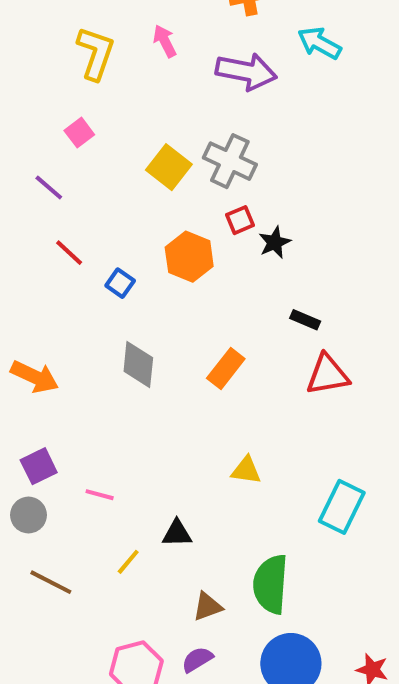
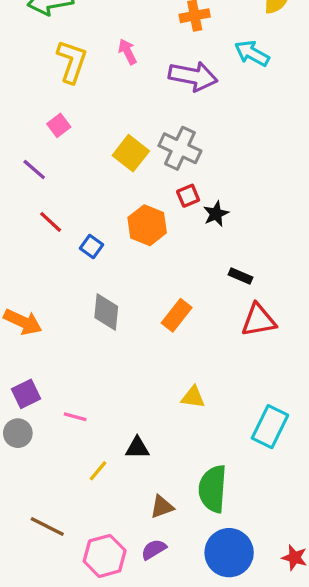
brown line: (51, 582) -> (47, 526), moved

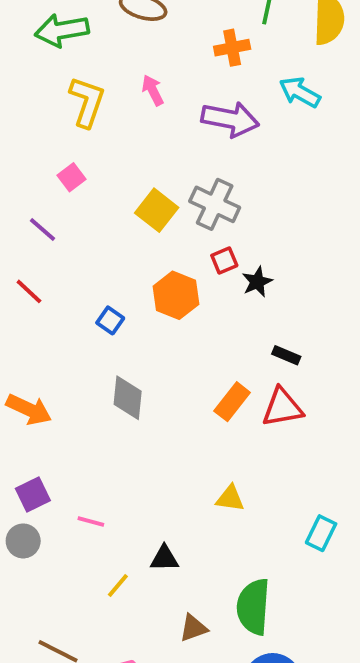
red line: (51, 222) -> (29, 291), moved
orange rectangle: (177, 315) -> (232, 402), moved
red triangle: (259, 320) -> (282, 407), moved
cyan rectangle: (270, 427) -> (321, 533), size x0.7

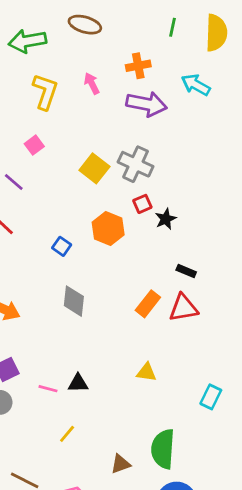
orange cross: (232, 48) -> (138, 66), moved
black triangle: (164, 558) -> (78, 383), moved

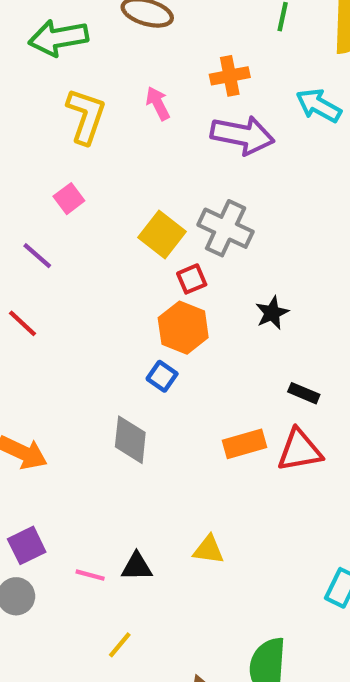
red square: (142, 204) -> (192, 279), moved
blue square: (62, 246) -> (162, 376), moved
orange rectangle: (148, 304) -> (245, 444), turned 36
yellow triangle: (146, 372) -> (209, 550), moved

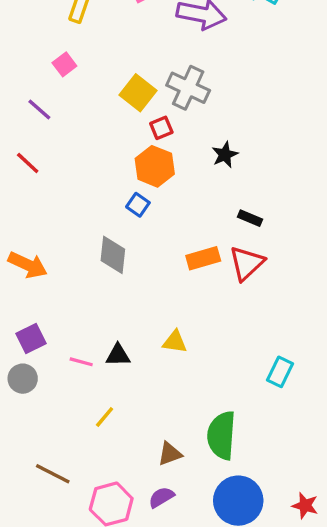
red triangle: (300, 450) -> (247, 263), turned -33

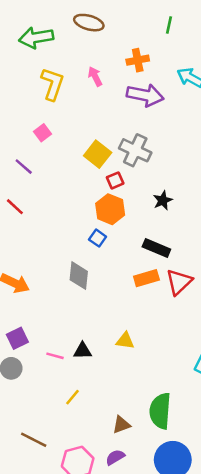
black rectangle: (250, 218) -> (156, 248), moved, size x1.5

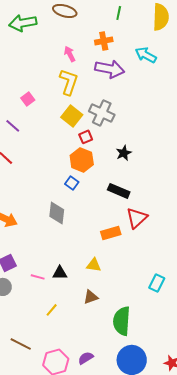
green line: (169, 25) -> (119, 13), moved
yellow L-shape: (52, 84) -> (69, 82), moved
orange rectangle: (146, 278) -> (111, 233), moved
brown triangle: (121, 425) -> (91, 297), moved

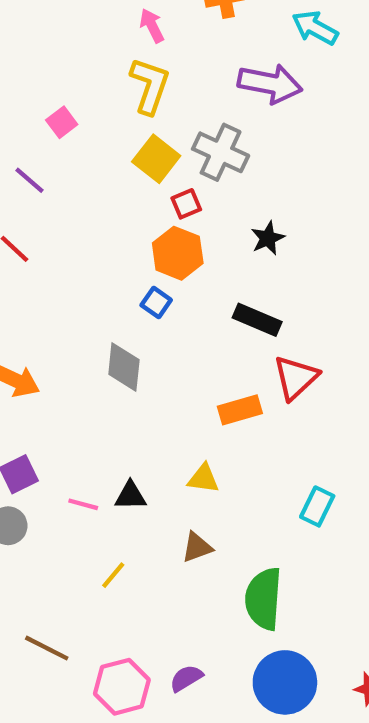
purple arrow: (110, 69) -> (270, 84), moved
cyan rectangle: (157, 283) -> (317, 506), moved

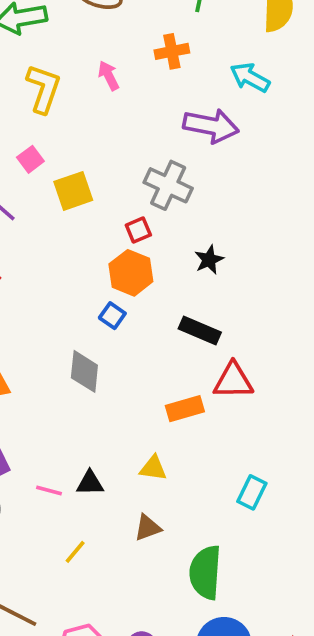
yellow L-shape: (150, 86) -> (43, 89), moved
yellow square: (156, 159) -> (73, 191), moved, turned 33
red triangle: (296, 378) -> (233, 381), turned 42

